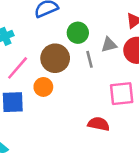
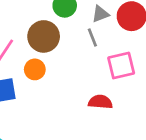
gray line: (90, 59) -> (92, 38), moved

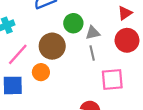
gray triangle: (100, 14) -> (93, 33), moved

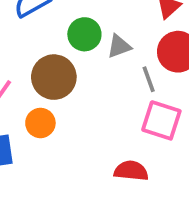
gray line: (92, 53) -> (149, 79), moved
pink square: (112, 80) -> (161, 120), turned 30

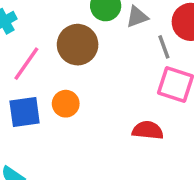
orange circle: (40, 123) -> (66, 104), moved

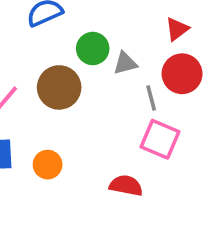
orange circle: (66, 104) -> (48, 165), moved

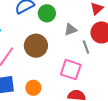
green circle: (93, 49) -> (47, 13), moved
pink square: (160, 139) -> (71, 70), moved

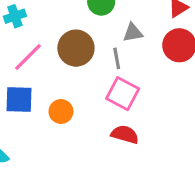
gray line: (86, 47) -> (117, 58), moved

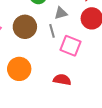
pink square: (123, 94) -> (71, 46), moved
orange circle: (61, 111) -> (19, 69), size x1.5

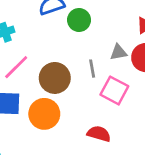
gray triangle: (61, 13) -> (118, 52), moved
brown circle: (25, 27) -> (55, 78), moved

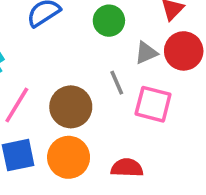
green circle: (79, 20) -> (109, 21), moved
red semicircle: (99, 134) -> (127, 168), moved

